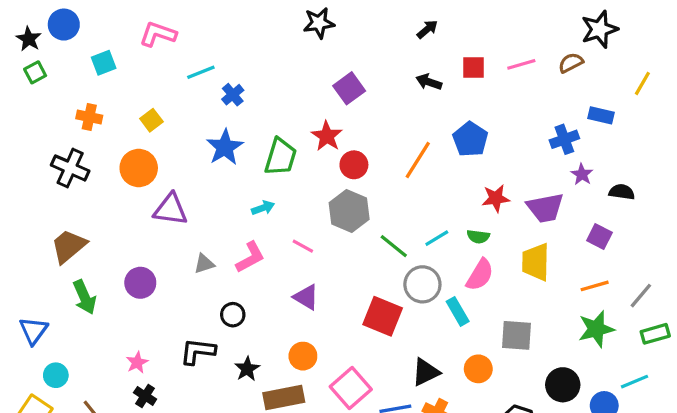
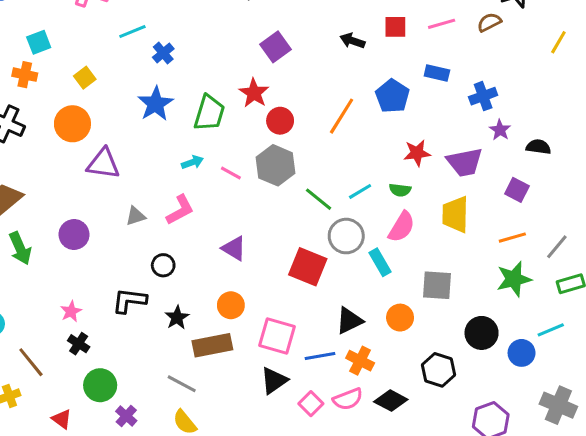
cyan square: (104, 63) -> (39, 42), moved
blue rectangle: (601, 115) -> (437, 73), moved
pink line: (303, 246) -> (231, 173), moved
pink square: (351, 388) -> (277, 336), turned -33

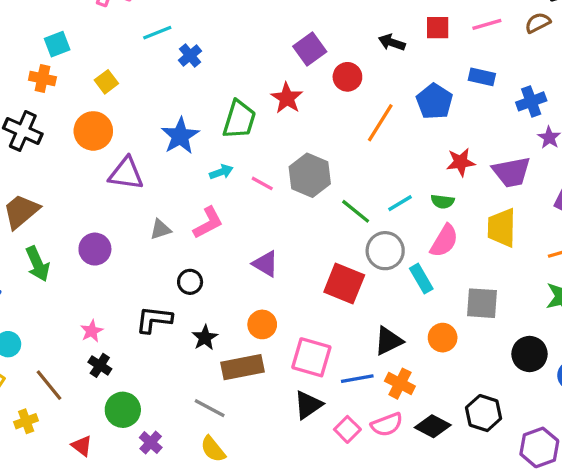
blue star: (156, 104) -> (180, 136), moved
red circle: (280, 121) -> (347, 77), moved
black hexagon: (438, 370) -> (484, 413), moved

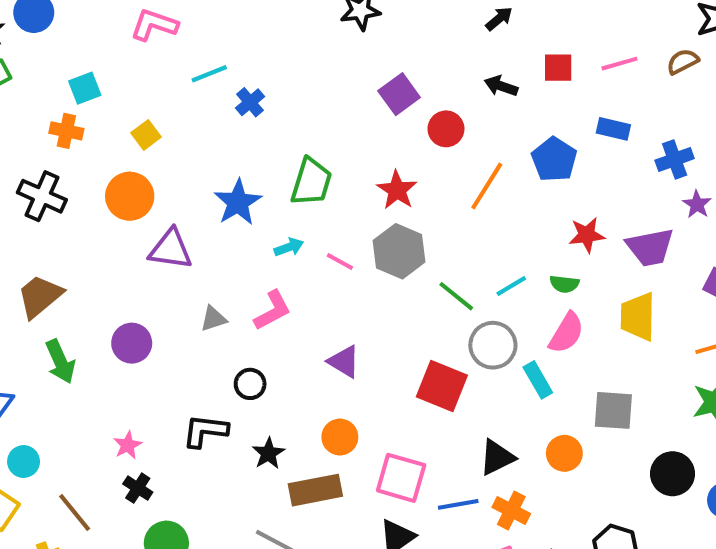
red star: (287, 98) -> (397, 190), moved

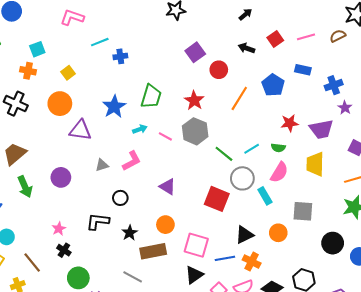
red square: (558, 68) -> (275, 39), turned -35
blue cross: (250, 102) -> (120, 56), turned 32

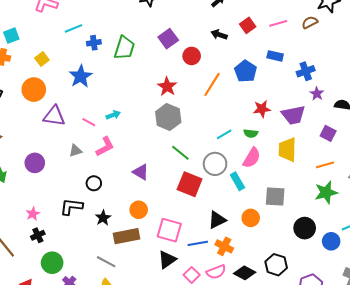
green trapezoid: (151, 96) -> (124, 48), moved
blue star: (114, 107) -> (81, 76), moved
pink line: (165, 136) -> (89, 122), moved
green line: (224, 154) -> (180, 153), moved
black cross: (64, 250) -> (38, 235), turned 32

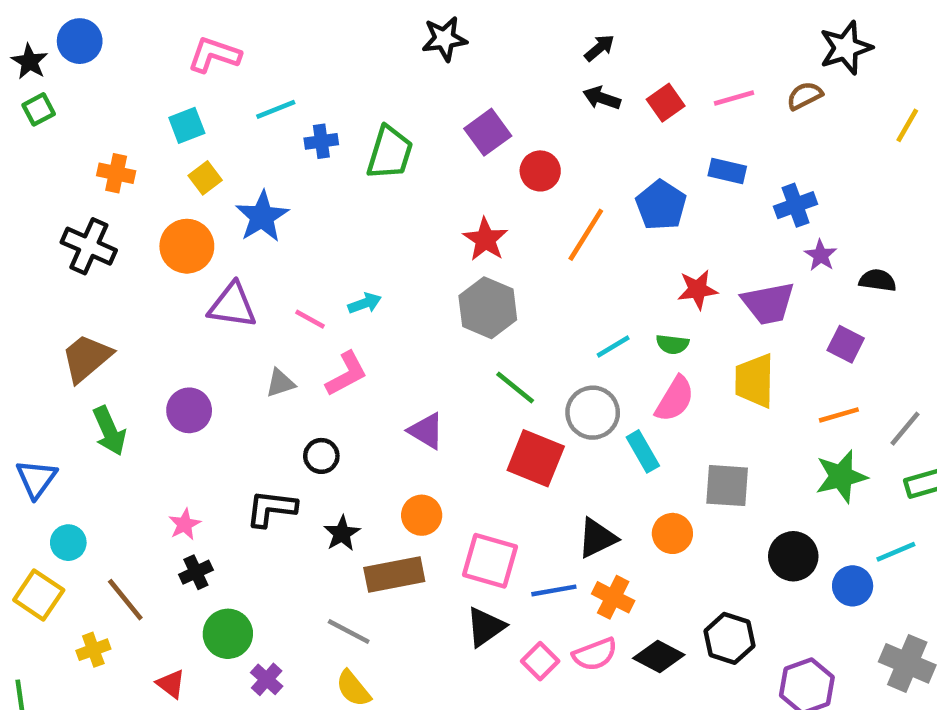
black arrow: (219, 35) -> (602, 98), moved
cyan square: (11, 36) -> (187, 125), moved
blue star: (81, 76) -> (262, 217), moved

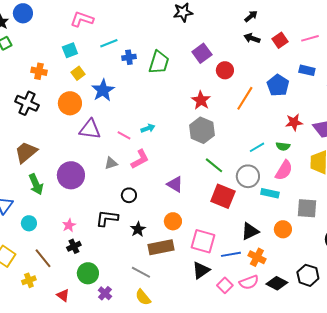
purple circle: (189, 410) -> (71, 175), size x1.4
cyan rectangle: (643, 451) -> (270, 193), turned -48
cyan circle: (68, 543) -> (29, 223), moved

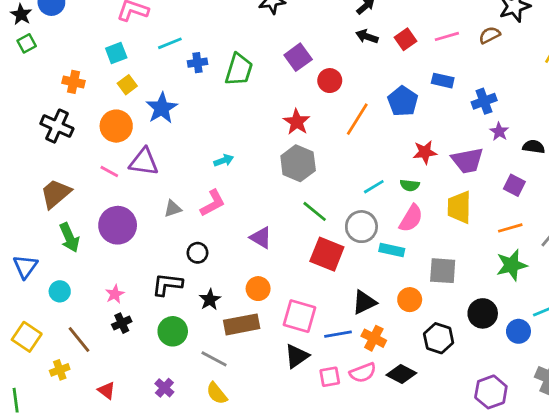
pink line: (124, 135) -> (109, 171), moved
green circle: (88, 273) -> (173, 331), moved
black hexagon: (308, 275) -> (439, 338), moved
pink square: (225, 285) -> (330, 377), turned 35

